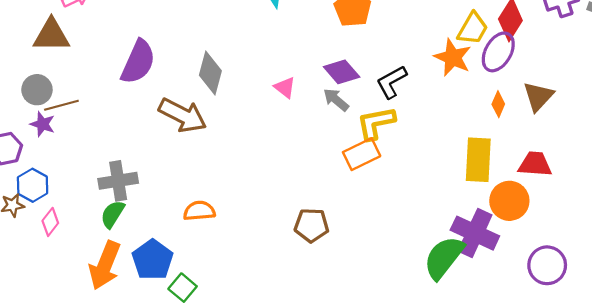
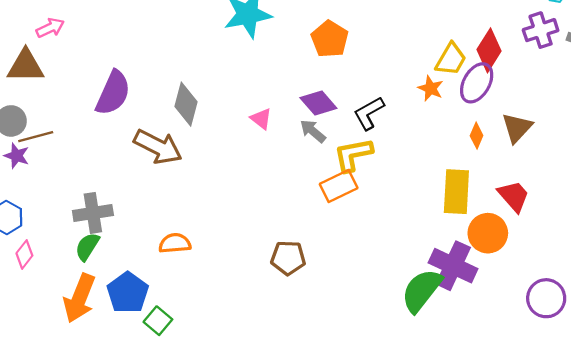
orange star: (453, 57) -> (431, 88), size x0.7
red trapezoid: (535, 164) -> (514, 196), turned 45
purple circle: (547, 265) -> (546, 298), moved

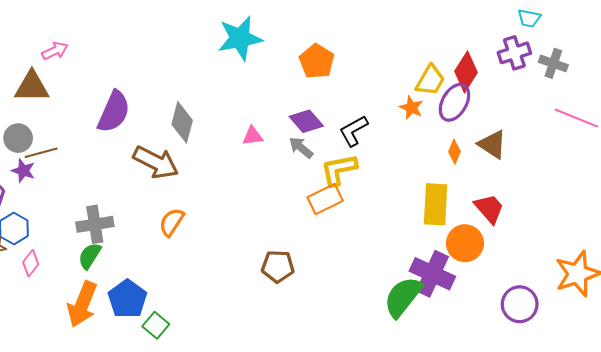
pink triangle: (261, 119) -> (253, 136), turned -45
brown triangle: (517, 128) -> (492, 144), turned -40
orange semicircle: (175, 243) -> (172, 222), moved, turned -52

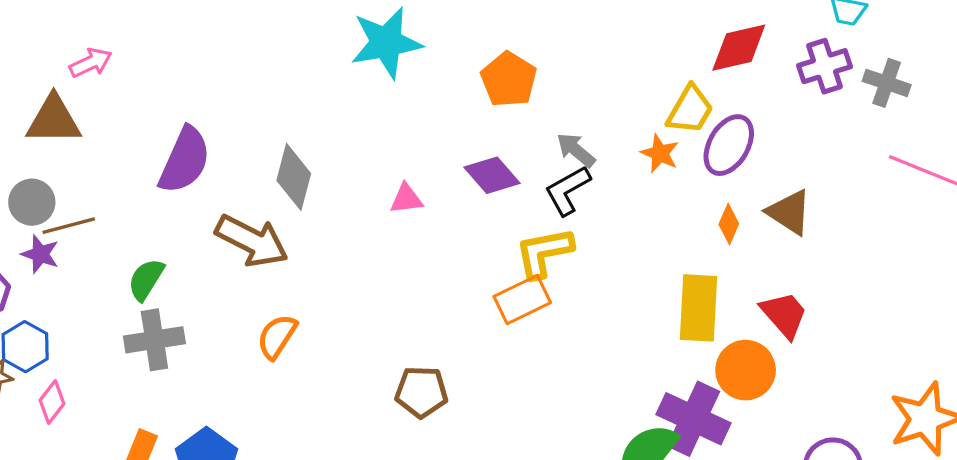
red diamond: (466, 72) -> (739, 48), moved, turned 45
gray arrow: (301, 148) -> (576, 150), moved
green semicircle: (90, 256) -> (146, 279), moved
brown pentagon: (278, 266) -> (421, 392), moved

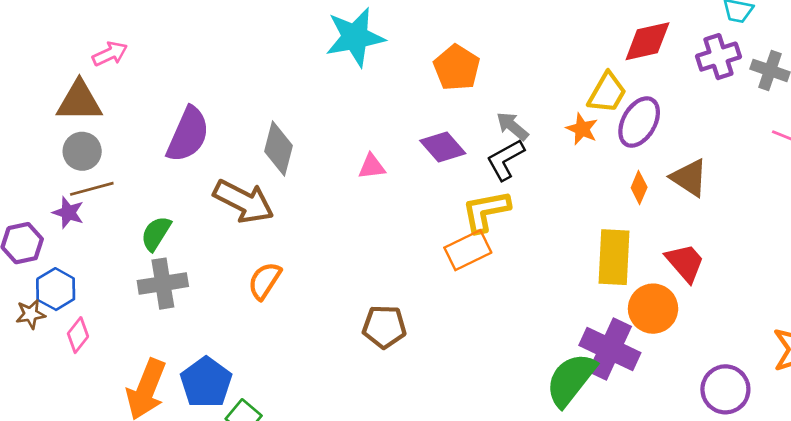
gray circle: (32, 202) -> (82, 151), moved

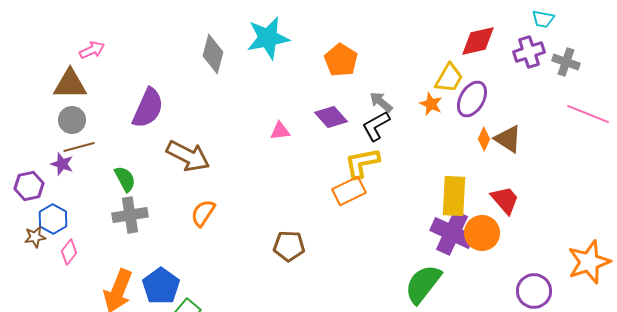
gray diamond: (278, 148) -> (213, 54), moved
orange diamond: (639, 187) -> (484, 139), moved
green semicircle: (156, 233) -> (125, 179), turned 120
purple cross: (610, 349) -> (452, 233), moved

